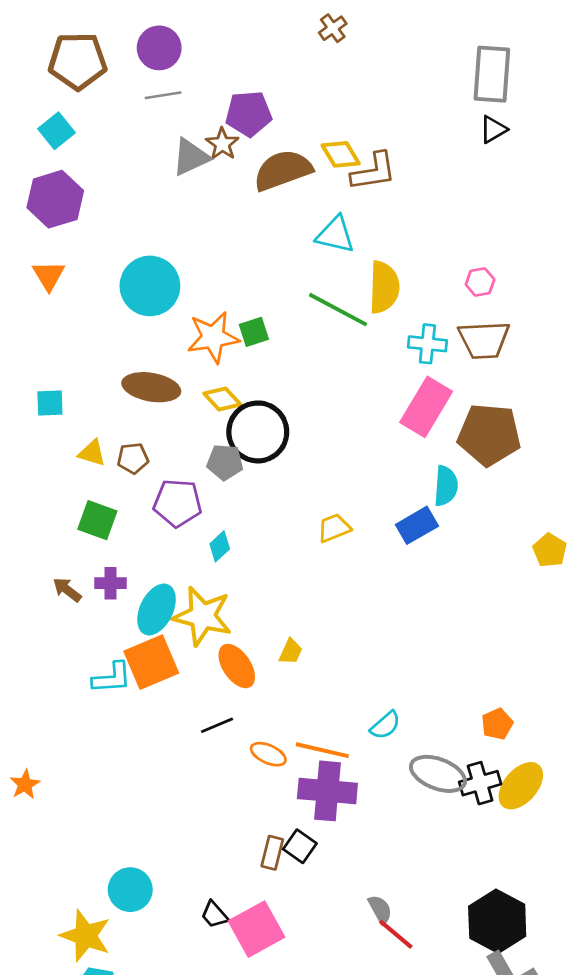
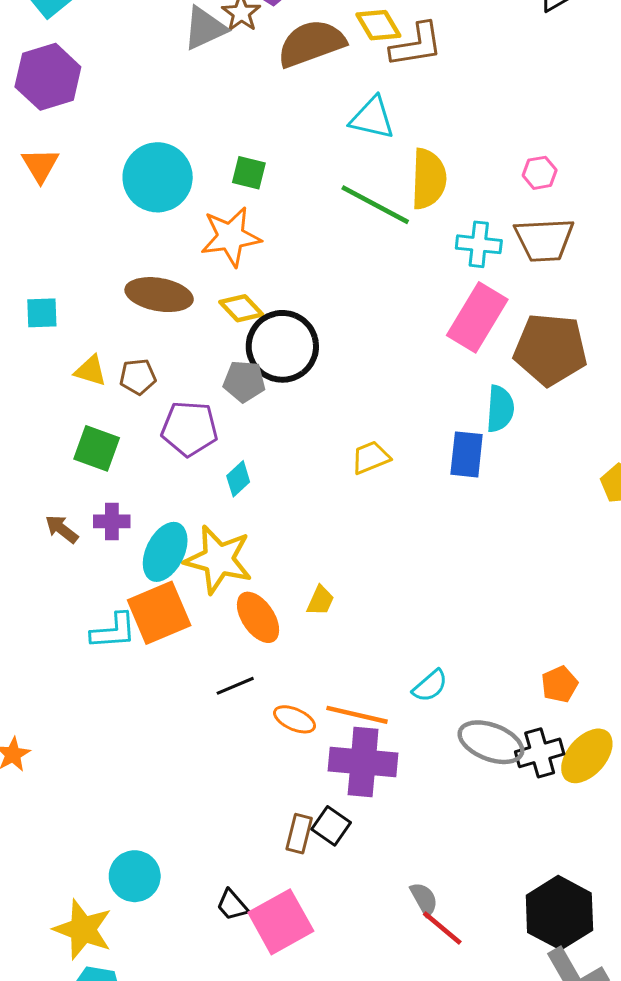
green square: (254, 332) -> (249, 173), moved, turned 32
blue rectangle: (417, 525) -> (467, 454), turned -54

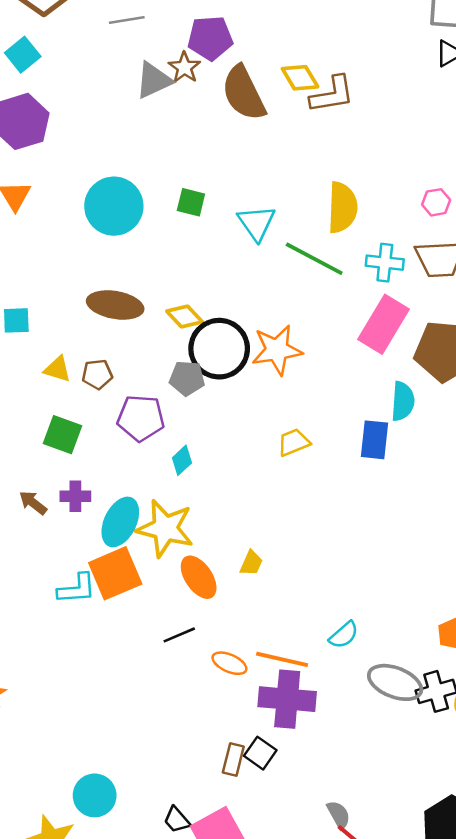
brown semicircle: (311, 43) -> (244, 93), turned -96
cyan triangle: (372, 118) -> (256, 223), moved, turned 42
green line: (375, 205) -> (314, 259), moved
orange star: (231, 237) -> (277, 350), moved

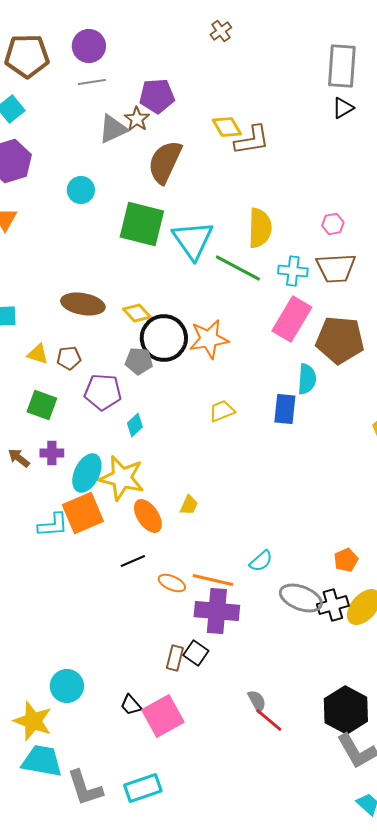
brown semicircle: (244, 93) -> (165, 162), moved, turned 51
green square: (191, 202) -> (142, 224), size x2.0
cyan circle: (114, 206) -> (81, 190), moved, size x0.6
cyan triangle: (256, 223) -> (193, 240), size x1.4

